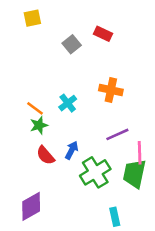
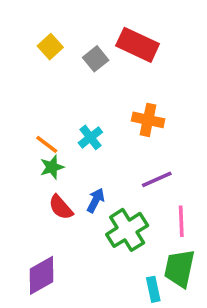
yellow square: (32, 18) -> (50, 47), moved, turned -30
red rectangle: (103, 34) -> (138, 45), size x1.6
pink line: (140, 153) -> (181, 221), moved
green trapezoid: (134, 174) -> (179, 268), moved

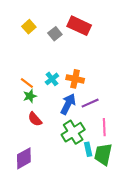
orange cross: (148, 120) -> (75, 79), moved
blue arrow: (96, 200) -> (68, 104), moved, size x1.5
cyan rectangle: (153, 289) -> (88, 149), moved

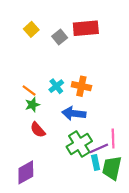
red rectangle: (79, 26) -> (86, 28), turned -30
purple line: (90, 103) -> (99, 148), moved
blue arrow: (68, 104) -> (74, 113), turned -110

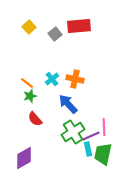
blue arrow: (74, 113) -> (68, 104), turned 40

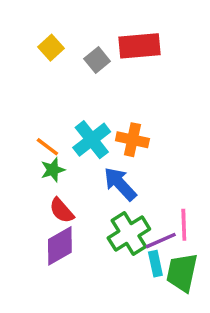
cyan cross: (52, 79) -> (92, 140), size x1.5
purple diamond: (24, 158) -> (60, 246), moved

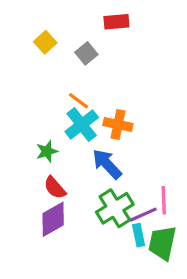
red rectangle: (140, 46) -> (116, 22), moved, size x0.7
orange line: (47, 147) -> (78, 101), moved

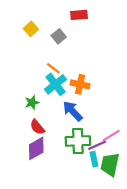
pink line: (164, 200) -> (111, 136), turned 60
green cross: (115, 208) -> (78, 141), turned 30

